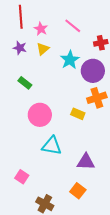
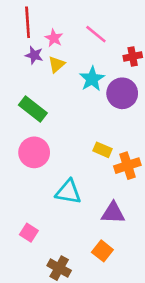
purple star: (20, 48) -> (34, 55), moved
green rectangle: (25, 83) -> (33, 109), size x1.5
orange cross: (97, 98) -> (127, 166), moved
pink circle: (40, 115) -> (34, 152), moved

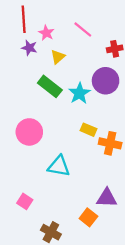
yellow triangle: (56, 64) -> (58, 57), moved
cyan star: (92, 79) -> (79, 93), moved
green rectangle: (33, 109) -> (50, 86), moved
orange cross: (127, 166) -> (110, 143), turned 30
purple triangle: (113, 213) -> (107, 198), moved

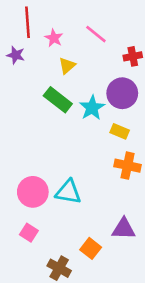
purple star: (29, 48) -> (16, 55), moved
yellow rectangle: (88, 130) -> (120, 131), moved
pink circle: (29, 132) -> (33, 192), moved
orange square: (88, 217) -> (91, 248), moved

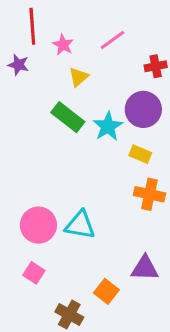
pink line: (96, 34) -> (112, 40), turned -75

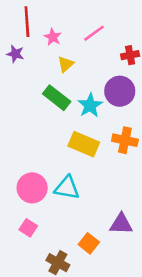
yellow rectangle: (140, 154) -> (84, 144), moved, size x1.6
orange cross: (149, 194) -> (125, 140), moved

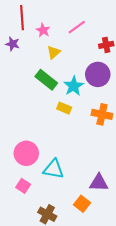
yellow rectangle: (84, 144) -> (64, 108), moved, size x0.6
cyan triangle: (67, 188) -> (54, 169), moved
orange square: (89, 243) -> (82, 204), moved

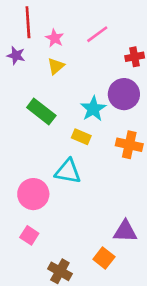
yellow triangle: (54, 52) -> (56, 66), moved
green rectangle: (46, 80) -> (41, 111), moved
cyan triangle: (54, 169) -> (68, 171), moved

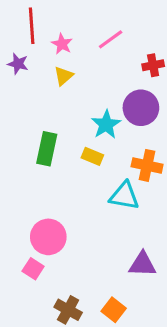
green rectangle: (41, 111) -> (47, 149), moved, turned 64
cyan triangle: (68, 171) -> (124, 196), moved
pink circle: (33, 194) -> (48, 237), moved
orange square: (104, 258) -> (114, 310), moved

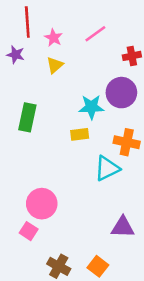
cyan star: (106, 124) -> (91, 107), turned 30
green rectangle: (47, 149) -> (27, 117), moved
yellow rectangle: (92, 156) -> (80, 134), turned -30
cyan triangle: (124, 196) -> (107, 168), turned -36

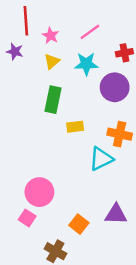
cyan star: (91, 107) -> (86, 64), moved
green rectangle: (27, 117) -> (53, 100), moved
orange square: (98, 266) -> (79, 224), moved

